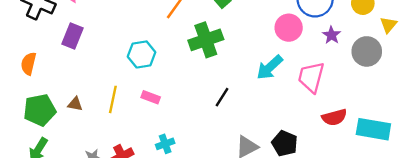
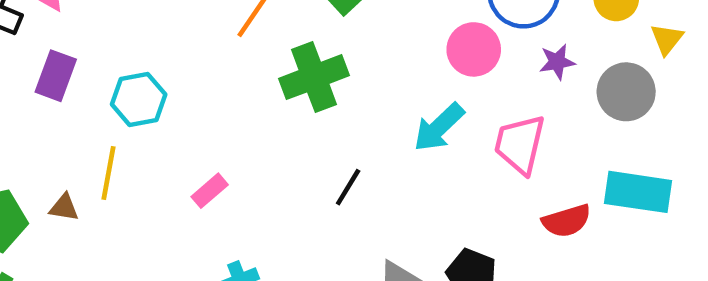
purple star: (331, 35) -> (557, 62), turned 30
cyan hexagon: (142, 54) -> (139, 99), moved
pink rectangle: (151, 97) -> (210, 191), turned -60
yellow line: (113, 99) -> (108, 173), moved
cyan rectangle: (373, 129) -> (638, 192), moved

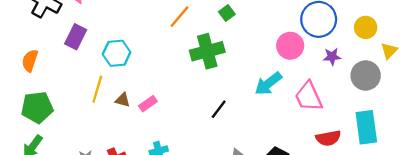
pink trapezoid: (520, 144) -> (309, 97), turned -44
cyan rectangle: (638, 192) -> (366, 127), turned 68
brown triangle: (64, 207) -> (123, 100), moved

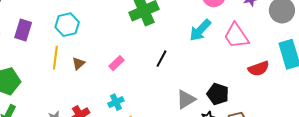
purple rectangle: (76, 37) -> (23, 30), moved
brown triangle: (123, 100) -> (78, 63), turned -48
pink rectangle: (148, 104) -> (116, 63), moved

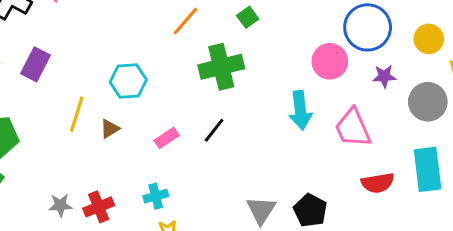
cyan hexagon: (67, 25) -> (128, 81), moved
cyan arrow: (200, 30) -> (300, 110), turned -60
black line: (161, 59) -> (214, 130), moved
gray triangle: (186, 99) -> (261, 210), turned -35

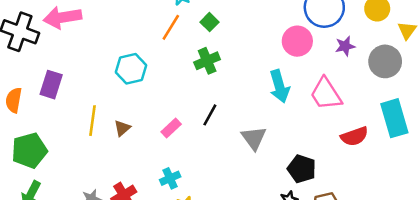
green square: (248, 17) -> (210, 22), moved
green cross: (221, 67) -> (207, 61), size x0.7
cyan hexagon: (128, 81) -> (131, 69), moved
gray triangle: (261, 210) -> (254, 138), moved

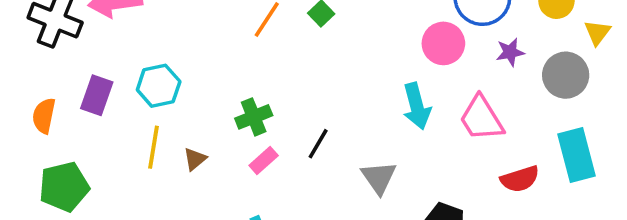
green cross: (207, 61) -> (254, 117), moved
cyan hexagon: (131, 69) -> (159, 86), moved

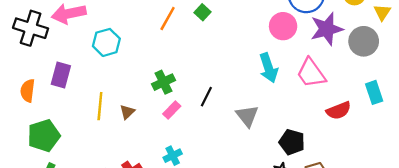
purple star: (510, 52) -> (327, 29), size x1.8
cyan hexagon: (159, 86) -> (106, 42), moved
cyan rectangle: (576, 155) -> (374, 92), size x0.7

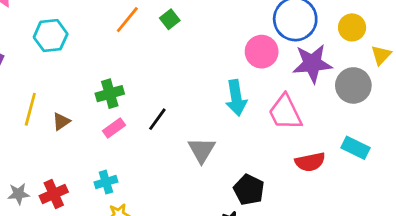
cyan rectangle: (374, 92) -> (356, 148), turned -55

